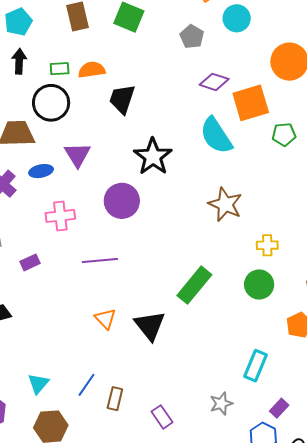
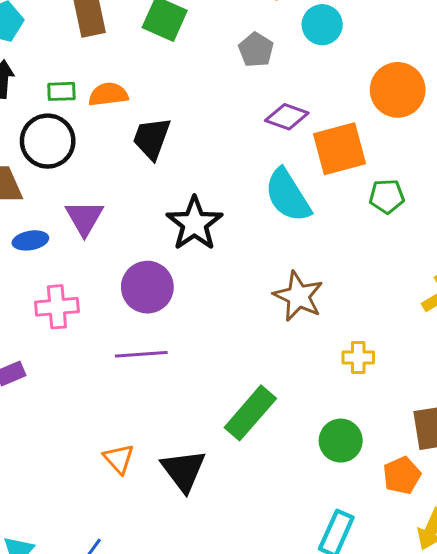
purple line: (100, 261) -> (141, 354), moved
green circle: (259, 284) -> (341, 441), moved

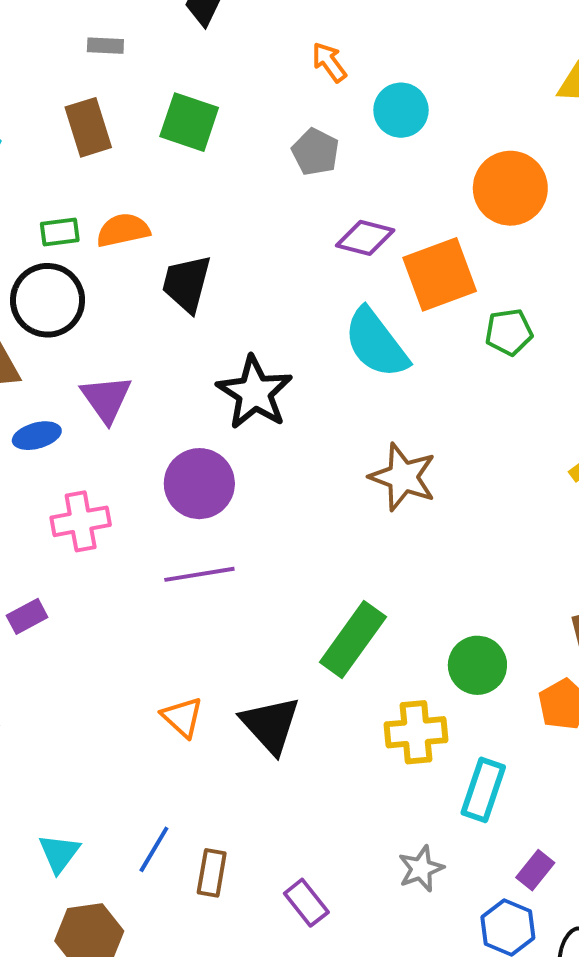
yellow cross: (358, 358) -> (416, 732), moved, size x1.4

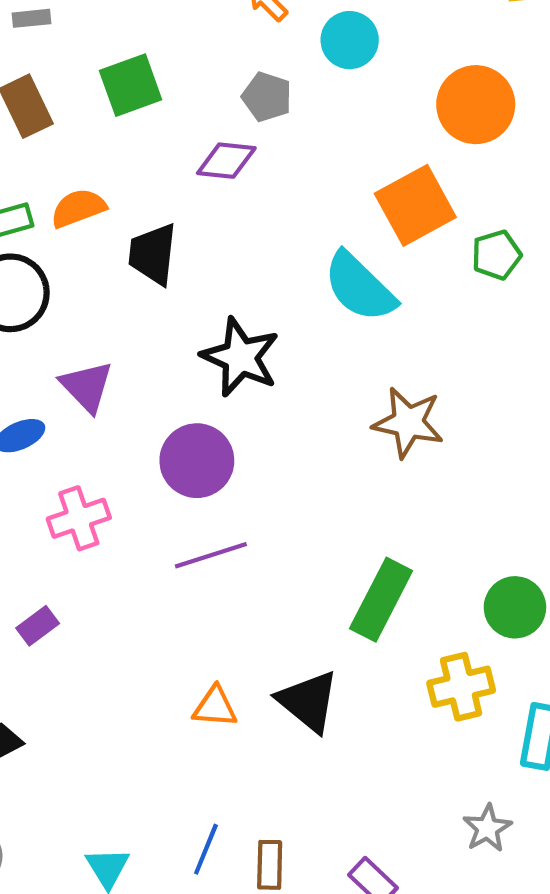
green square: (189, 122) -> (131, 85), turned -30
purple diamond: (365, 238) -> (226, 161), moved
orange triangle: (182, 717) -> (215, 707), turned -30

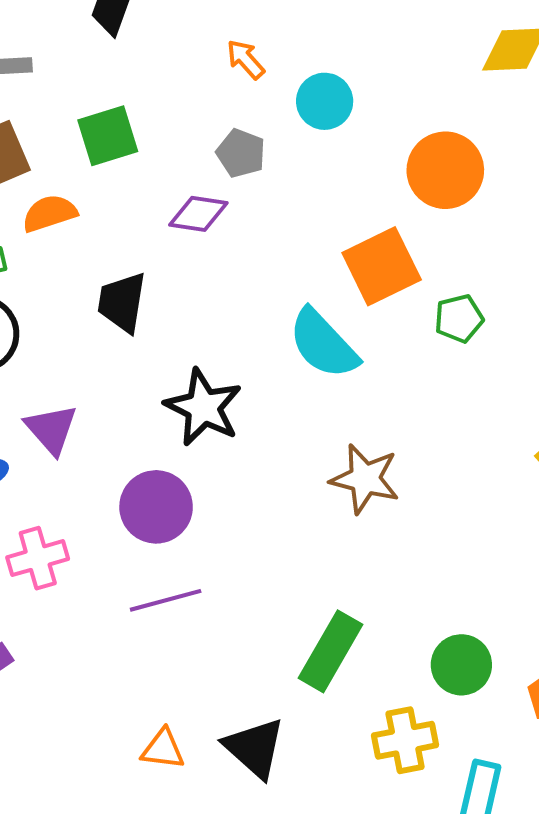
orange semicircle: (78, 208) -> (49, 213), moved

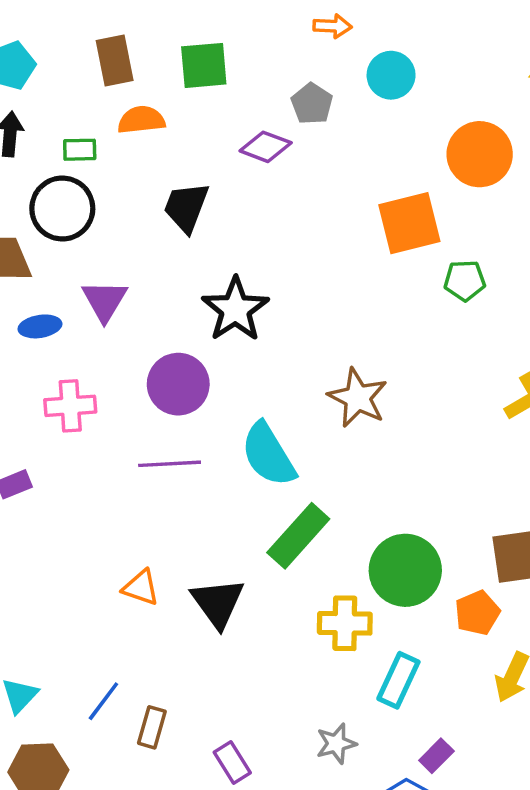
orange arrow: (246, 59) -> (333, 26), turned 123
cyan semicircle: (323, 344) -> (268, 455), moved
green circle: (461, 665) -> (405, 570), size x1.4

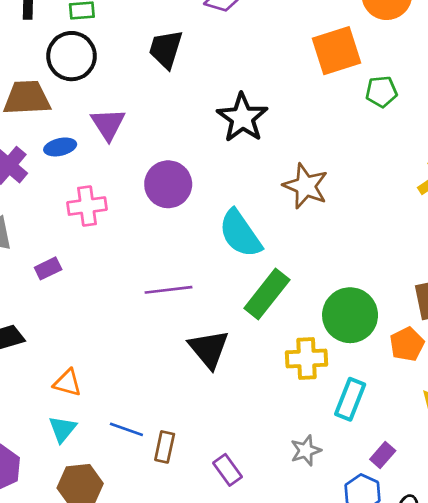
black star: (235, 309) -> (242, 118), moved
purple line: (170, 464) -> (169, 290), moved
orange triangle: (141, 588) -> (67, 383), moved
blue line: (103, 701) -> (126, 429), turned 76

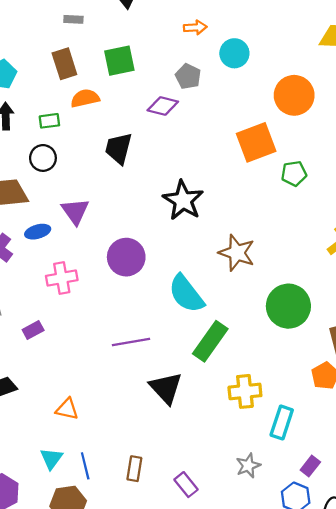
black circle: (72, 56) -> (43, 158), size x0.7
green circle: (350, 315) -> (288, 306), moved
orange triangle: (67, 383) -> (67, 409), moved
blue line: (126, 429) -> (85, 466), moved, turned 60

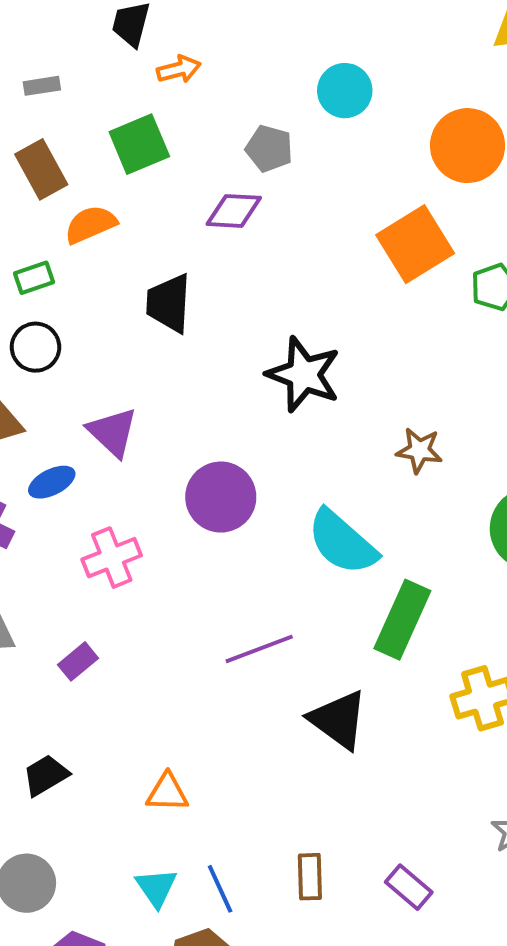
orange arrow: (195, 27) -> (179, 69), moved
brown star: (237, 253) -> (419, 450), size x0.7

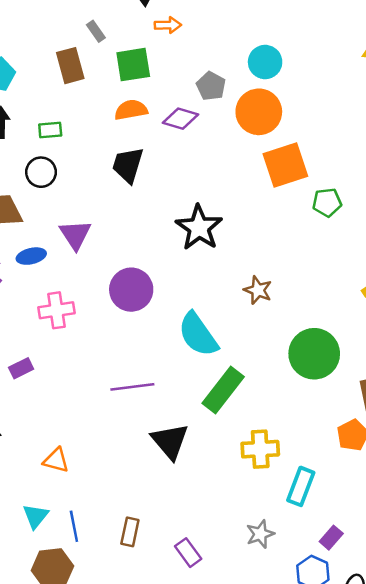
gray rectangle: (42, 86) -> (96, 31), moved, turned 50
orange circle: (468, 146) -> (259, 112), moved
orange semicircle: (90, 224) -> (131, 110), moved

